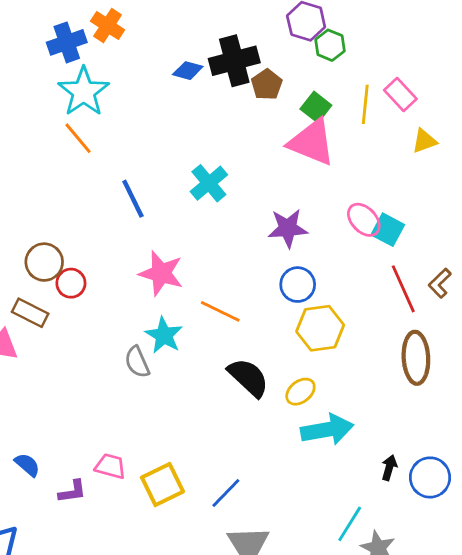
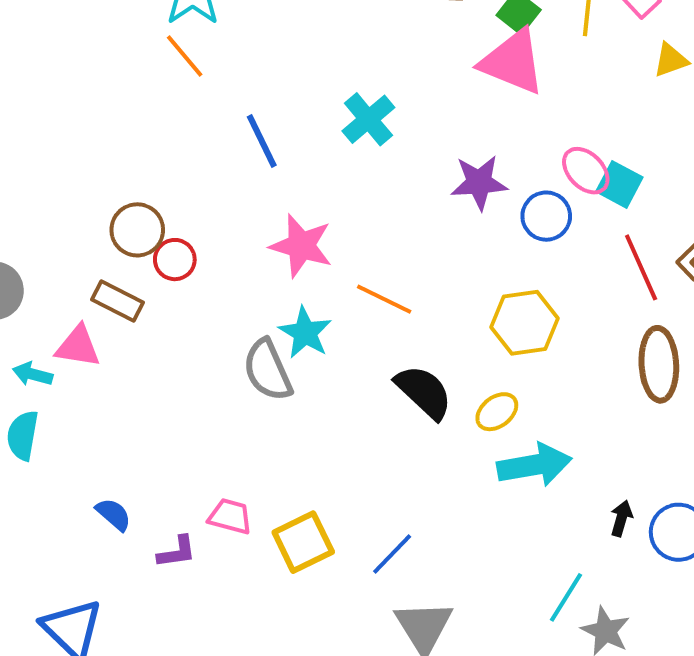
blue circle: (298, 285) -> (546, 216), moved
gray semicircle: (137, 362) -> (268, 370), size x1.4

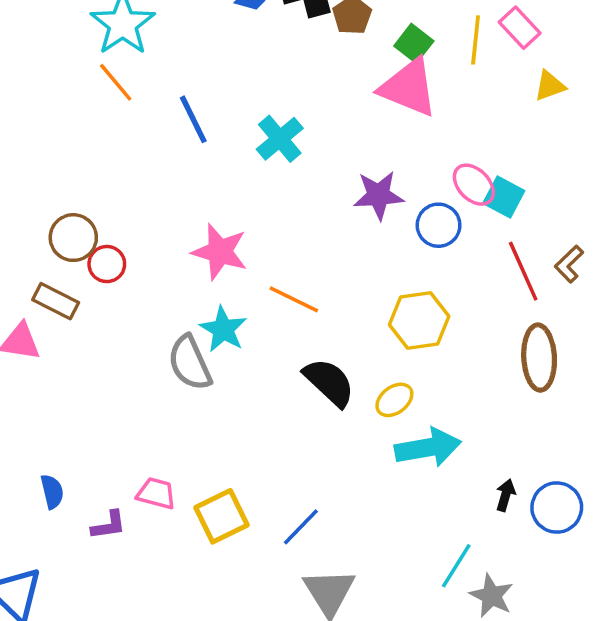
blue line: (262, 141) -> (193, 119), moved
blue semicircle: (114, 514) -> (52, 492), turned 36

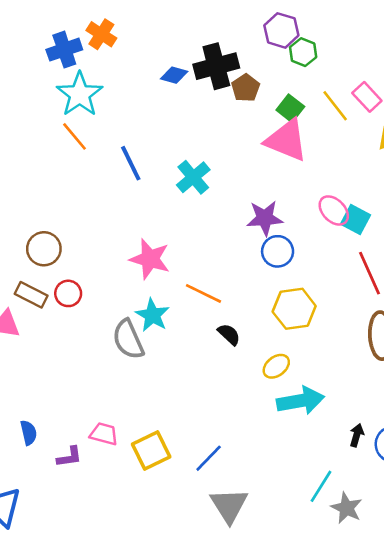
yellow line: (476, 40) -> (335, 106), turned -44
blue circle: (439, 225) -> (278, 251), moved
red circle: (107, 264) -> (68, 293), moved
black semicircle: (329, 382) -> (229, 334), moved, size x0.6

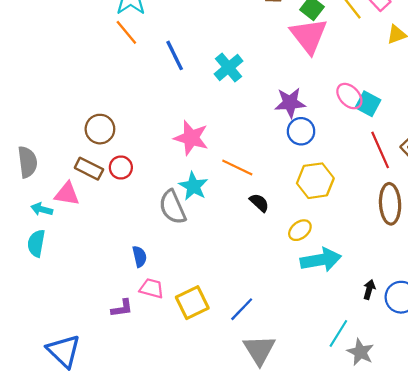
pink triangle: (286, 140) -> (309, 36), turned 30
blue semicircle: (29, 433) -> (140, 256), moved

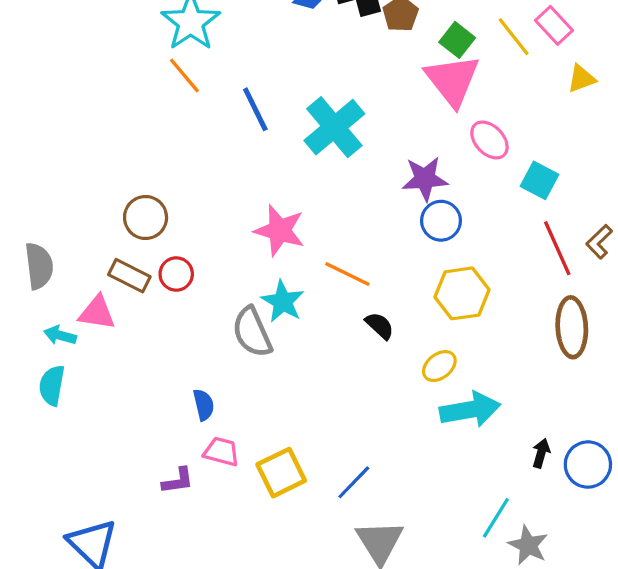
cyan cross: (229, 68) -> (334, 127), size x1.4
pink ellipse: (349, 96) -> (489, 140), moved

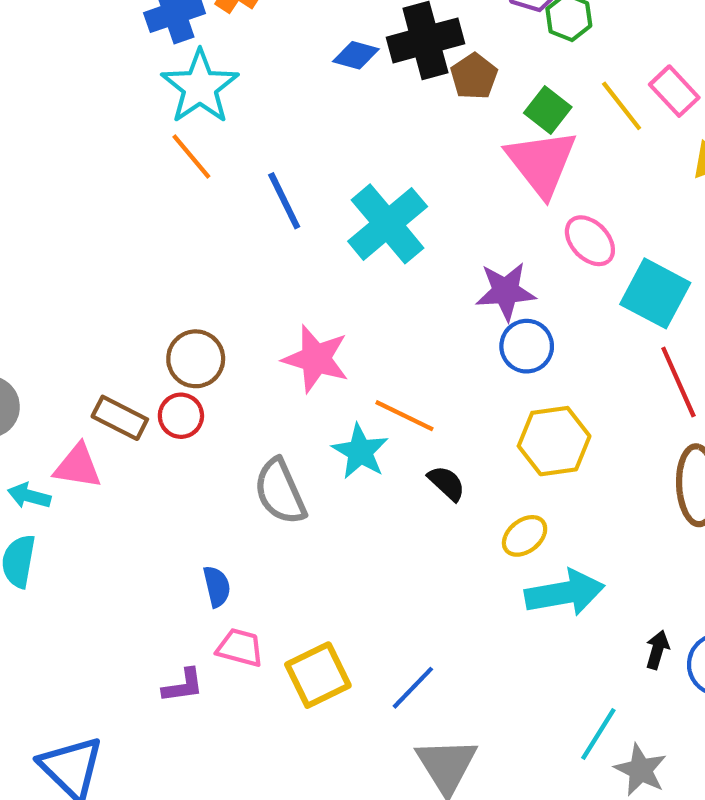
cyan square: (539, 180) -> (655, 293), size x1.4
brown circle: (146, 217) -> (196, 359), moved
cyan star: (283, 301) -> (360, 452), moved

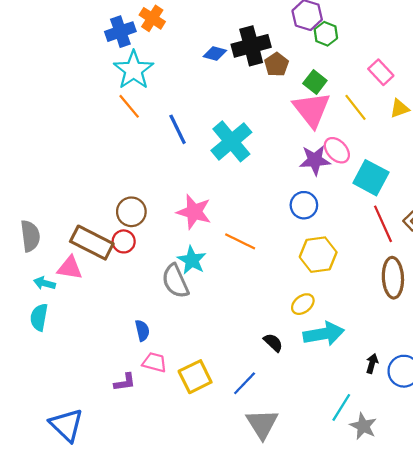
yellow line: (622, 106) -> (356, 107), moved
purple star: (506, 291) -> (315, 160), moved
brown rectangle: (120, 418) -> (92, 243), size x1.5
cyan star: (360, 452) -> (192, 260), moved
black semicircle: (447, 483) -> (273, 343), moved

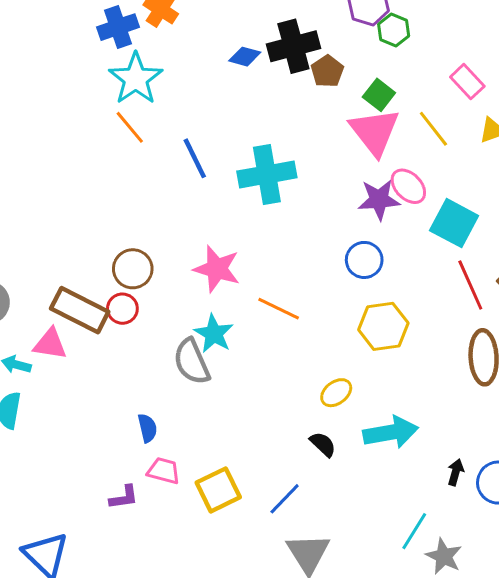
cyan cross: (231, 141) -> (267, 174), turned 30
yellow ellipse: (303, 304) -> (336, 393), moved

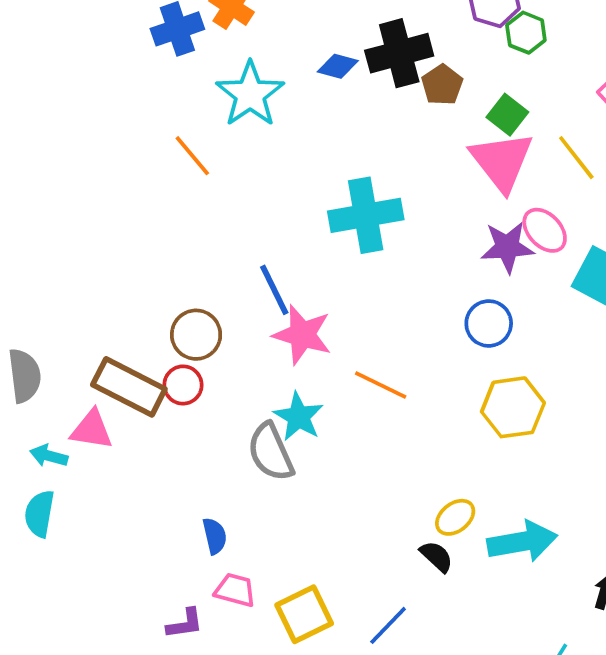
cyan star: (136, 79) -> (250, 94), moved
blue line: (195, 158) -> (274, 290), moved
yellow ellipse: (336, 393) -> (455, 517), moved

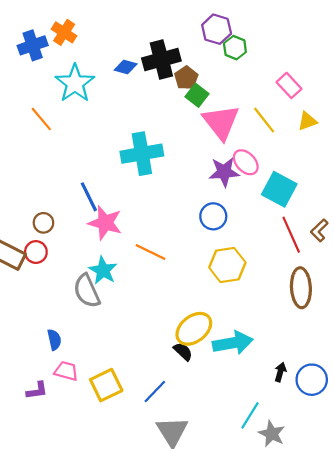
green square: (507, 115) -> (197, 95), moved
brown circle: (196, 335) -> (43, 223), size x0.7
yellow ellipse: (455, 517) -> (194, 329), size x1.6

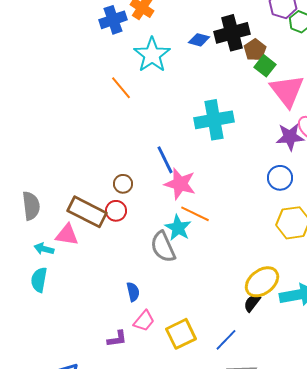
orange line: (151, 252) -> (195, 214), moved
black semicircle: (183, 352) -> (252, 303), turned -96
pink trapezoid: (66, 371) -> (144, 321), turned 115

